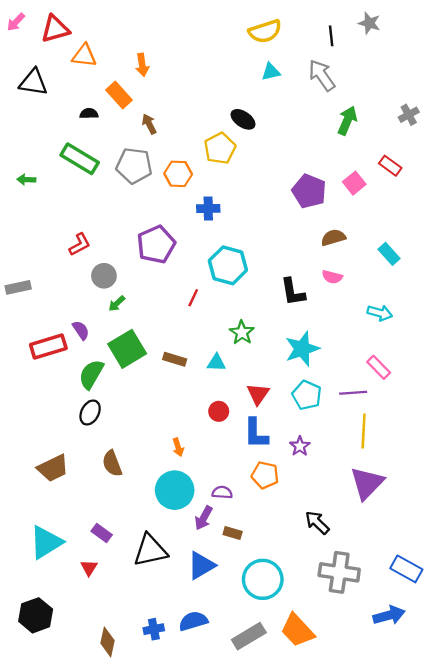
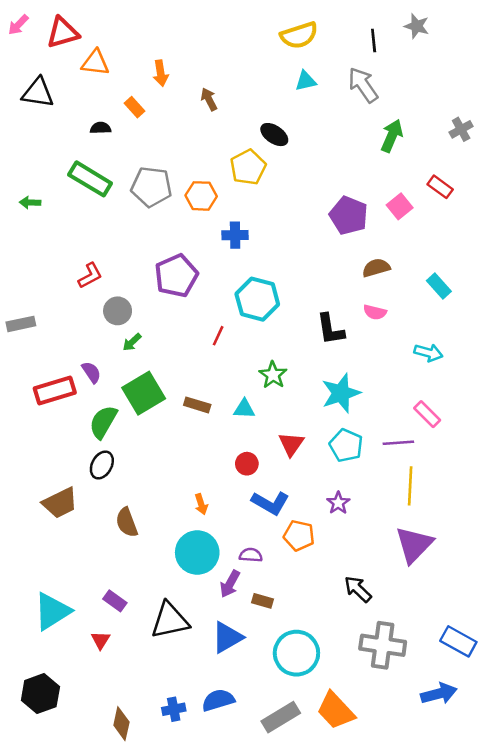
orange rectangle: (119, 95) -> (135, 107), size x0.7
brown arrow: (149, 124) -> (209, 99), moved
blue L-shape: (256, 433) -> (270, 503), moved, turned -60
brown trapezoid: (53, 468) -> (60, 503), moved

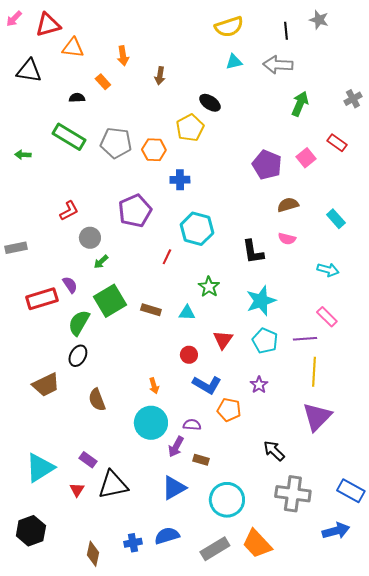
gray arrow: (363, 85) -> (278, 65), turned -52
brown arrow: (209, 99) -> (160, 76), turned -144
black triangle: (170, 620) -> (113, 485), moved

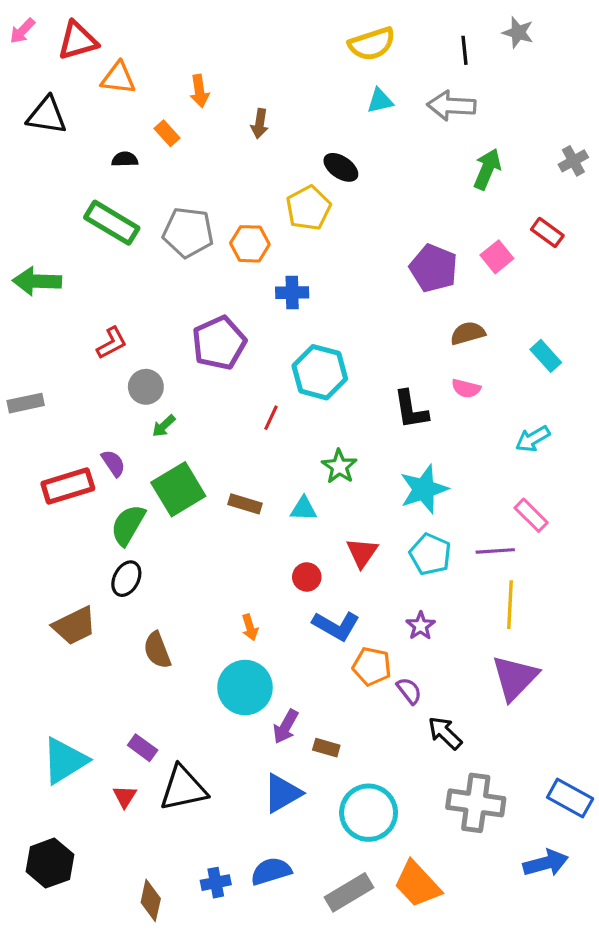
green arrow: (23, 155) -> (37, 281), moved, size x1.8
cyan arrow: (328, 270) -> (533, 439), turned 135
purple semicircle: (192, 425) -> (409, 691), moved, turned 48

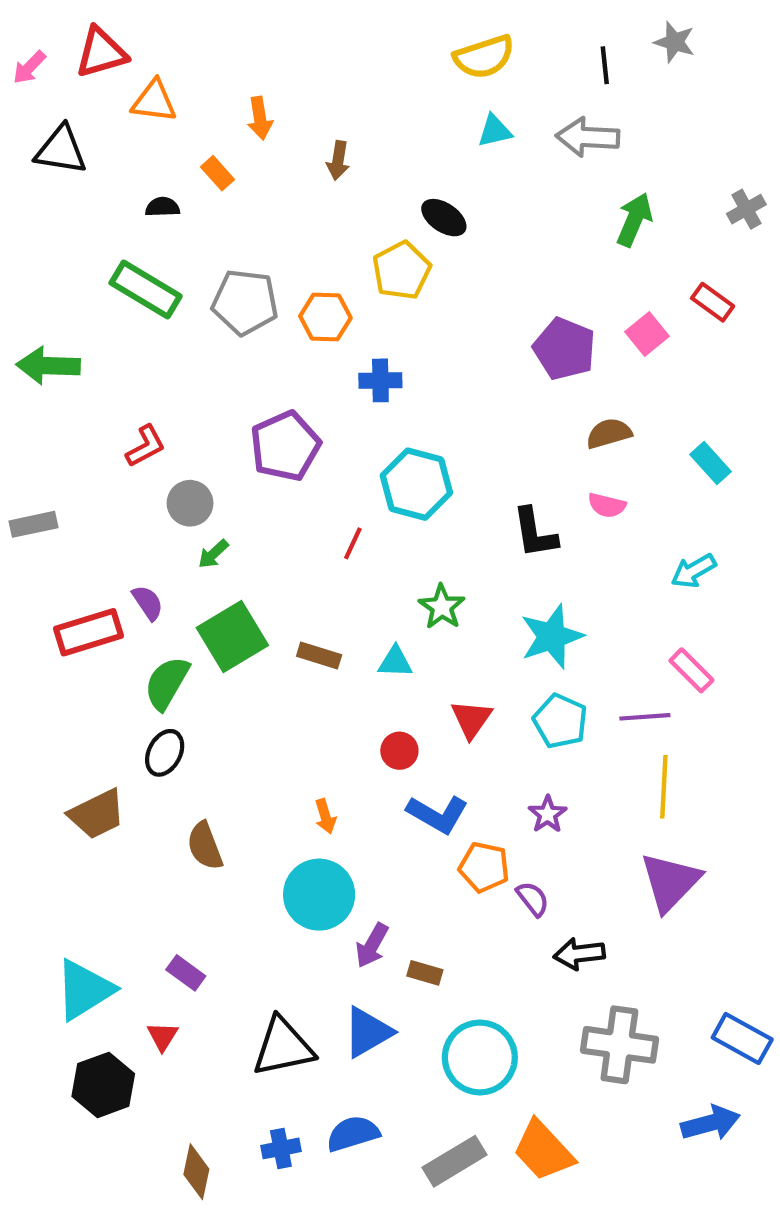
pink arrow: (22, 31) -> (29, 67), moved
black arrow: (445, 733) -> (579, 954), turned -51
black triangle: (183, 788) -> (283, 1047), moved
black hexagon: (50, 863) -> (103, 1085), moved

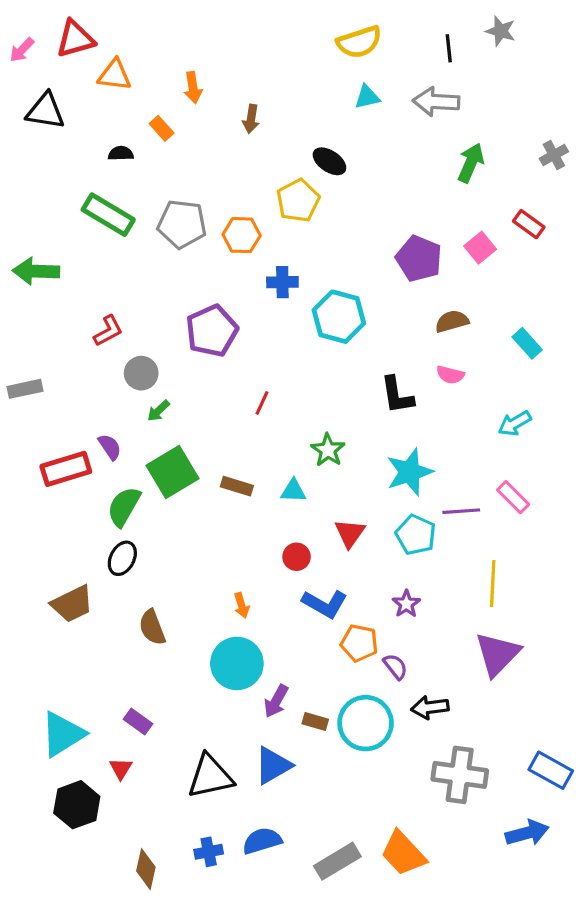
cyan hexagon: (416, 484) -> (339, 317), moved
purple line: (645, 717) -> (461, 511), moved
cyan circle: (480, 1057) -> (366, 723), moved

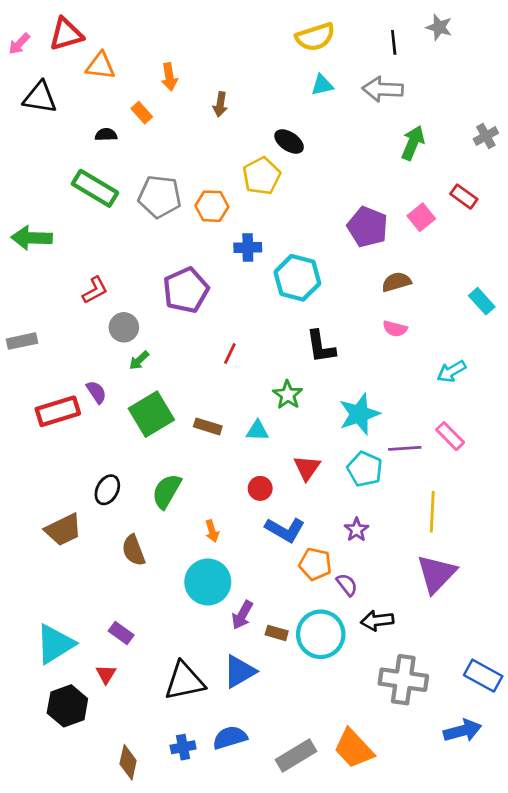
cyan rectangle: (527, 343) -> (482, 301), moved
black L-shape: (397, 395) -> (321, 347), moved
green semicircle: (124, 507) -> (167, 491), moved

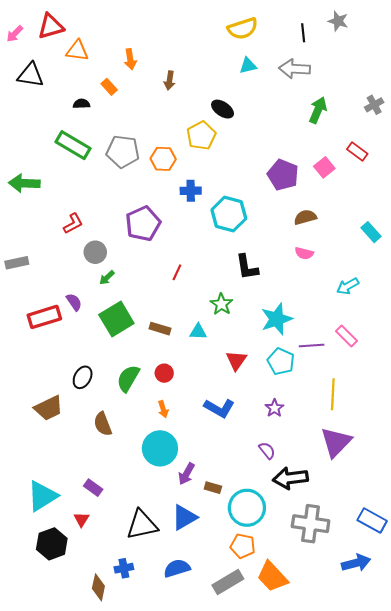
red circle: (260, 488) -> (164, 373), moved
orange pentagon: (315, 564) -> (243, 546), moved
black arrow: (377, 621) -> (290, 478), size x1.4
cyan circle: (321, 634) -> (247, 508), moved
blue cross: (183, 747) -> (124, 568), moved

